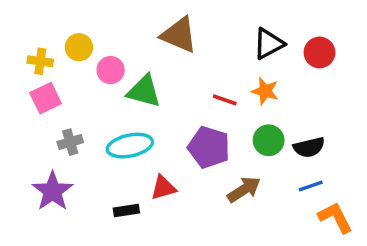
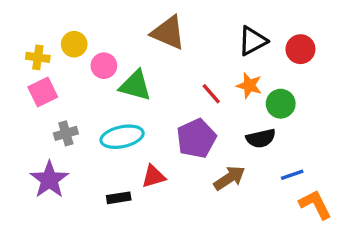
red line: (225, 100) -> (211, 94), turned 30
green circle: (269, 140) -> (281, 104), moved
purple pentagon: (209, 147) -> (196, 138), turned 30
black semicircle: (309, 147) -> (261, 138), moved

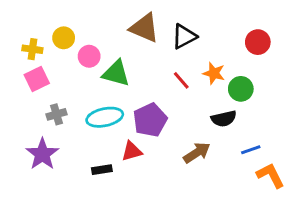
black triangle: (253, 41) -> (184, 36), moved
purple pentagon: (196, 138) -> (150, 120), moved

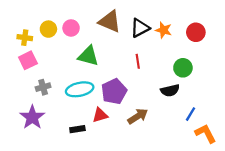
pink circle: (89, 56) -> (71, 28), moved
orange star: (214, 73) -> (164, 30), moved
red line: (181, 80) -> (138, 61), turned 32
blue line: (251, 150) -> (190, 114), turned -40
brown arrow: (197, 153) -> (138, 116), moved

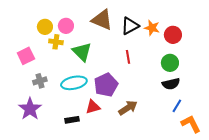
red circle: (196, 32) -> (173, 35), moved
yellow cross: (25, 38) -> (56, 42), moved
green triangle: (88, 56) -> (82, 52), turned 30
black semicircle: (170, 90) -> (171, 84), moved

